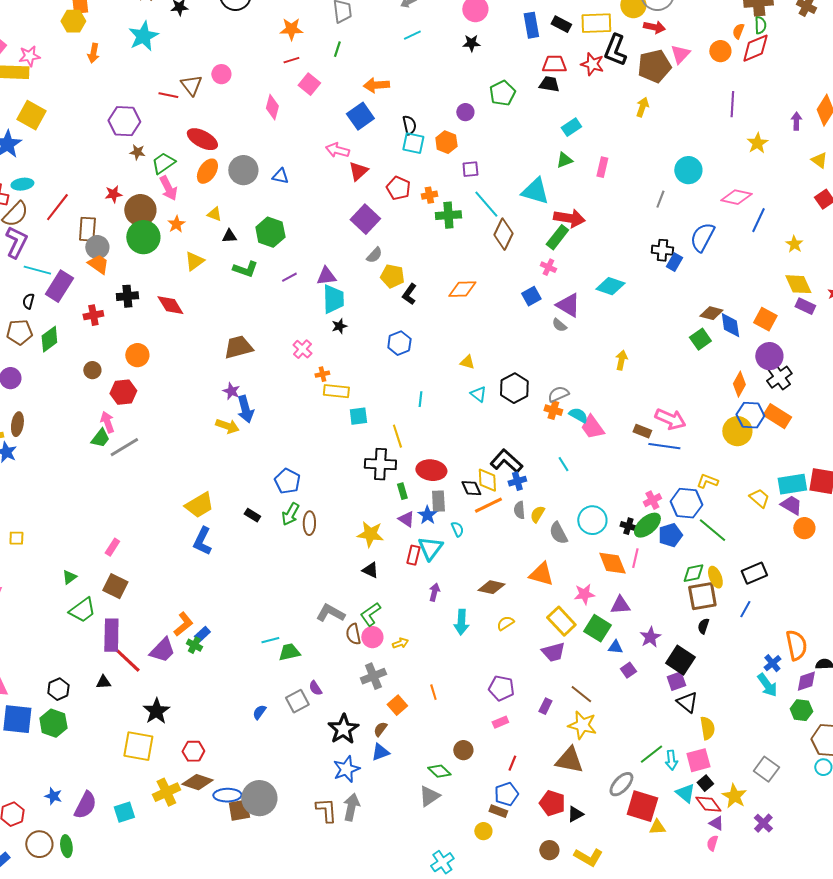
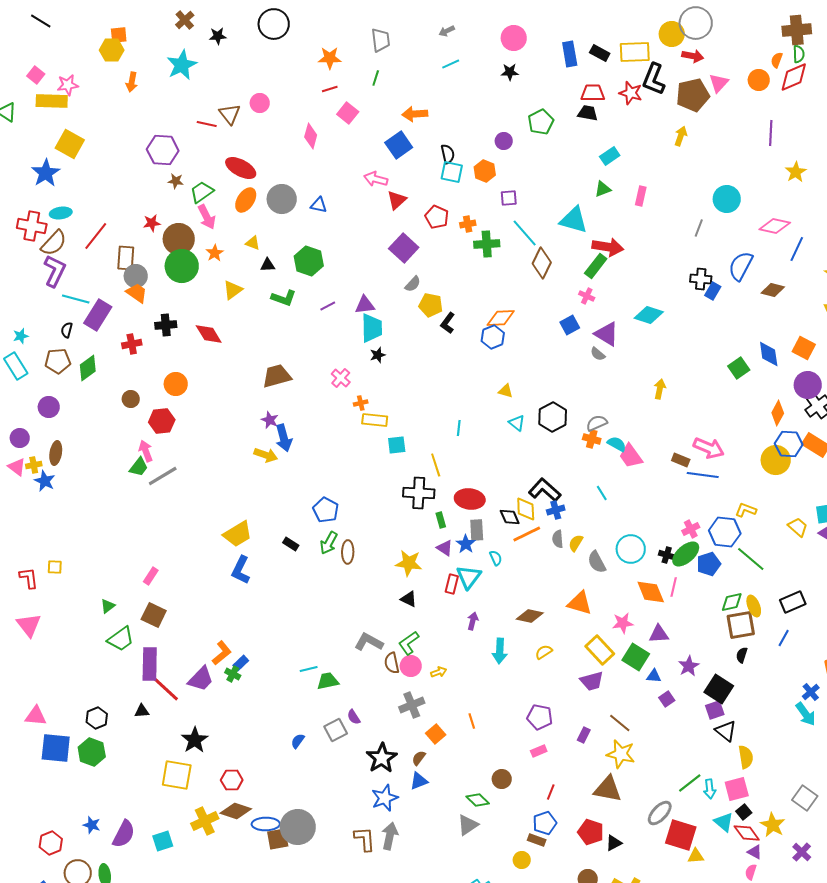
brown diamond: (711, 313) -> (773, 290), moved
blue hexagon: (399, 343) -> (493, 337), moved

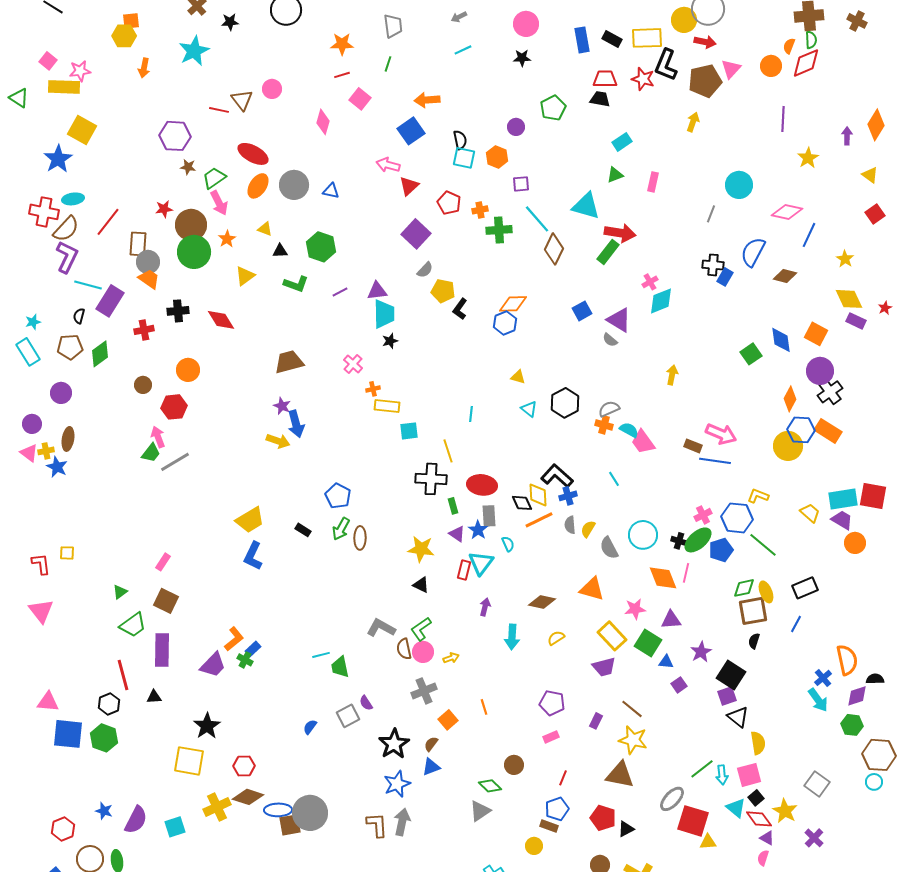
pink cross: (587, 296) -> (650, 282), moved, turned 35
cyan diamond: (649, 315) -> (661, 301), turned -40
green trapezoid: (328, 681) -> (340, 667), turned -90
red line: (166, 689) -> (123, 675), moved, turned 32

